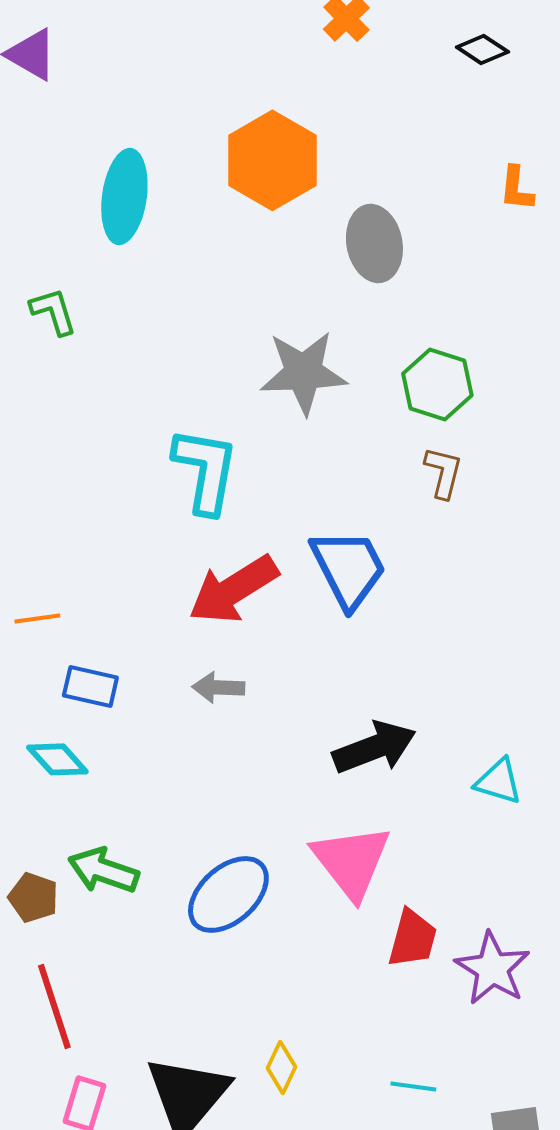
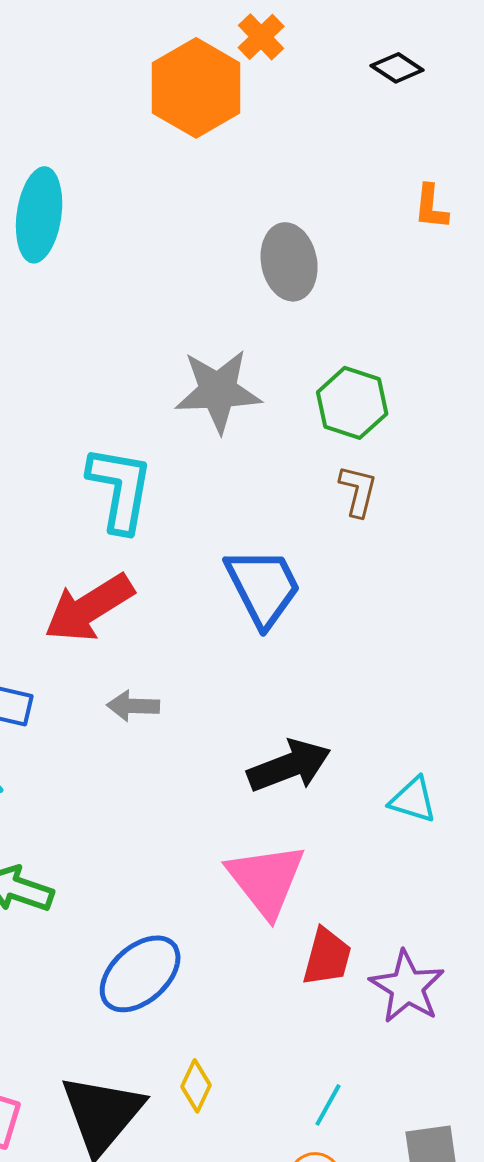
orange hexagon: (272, 160) -> (196, 88), moved
red arrow: (233, 589) -> (89, 608), moved
blue ellipse: (228, 894) -> (140, 974), moved
cyan line: (413, 1086) -> (328, 1105), turned -69

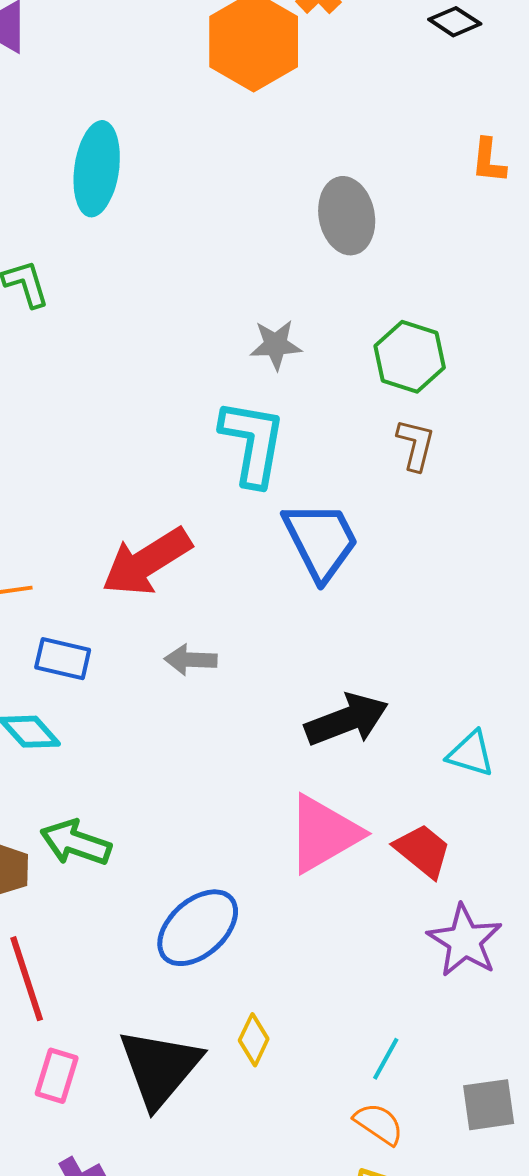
gray star: (218, 391) -> (276, 345), size x0.6
cyan L-shape: (120, 489) -> (253, 443), moved
pink triangle: (266, 880) -> (324, 834), turned 38
red trapezoid: (327, 957) -> (423, 851), moved, turned -66

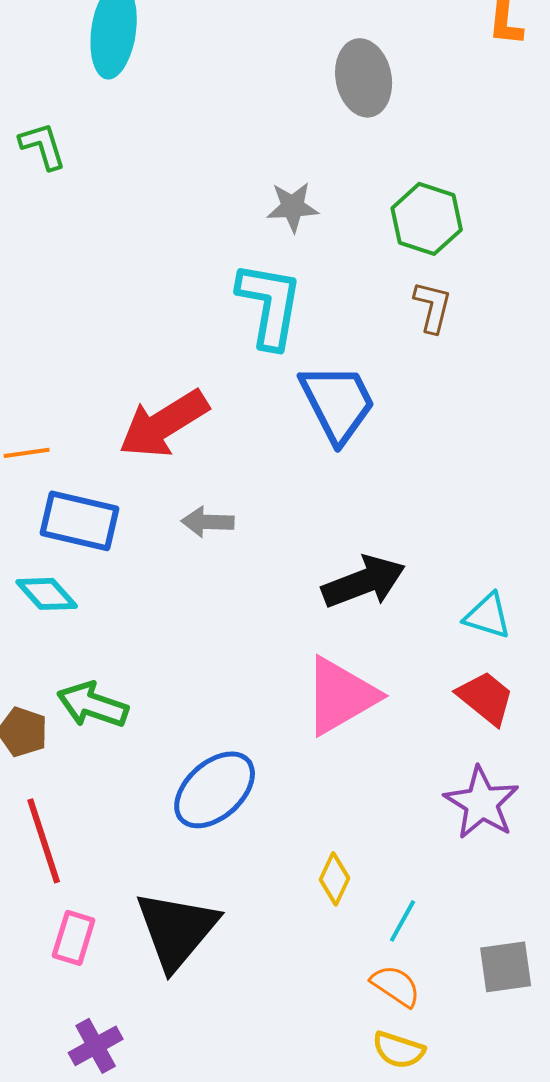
blue rectangle: (63, 659) -> (80, 521), size x1.4
red trapezoid: (423, 851) -> (486, 698), moved
yellow diamond: (254, 1040) -> (335, 879), moved

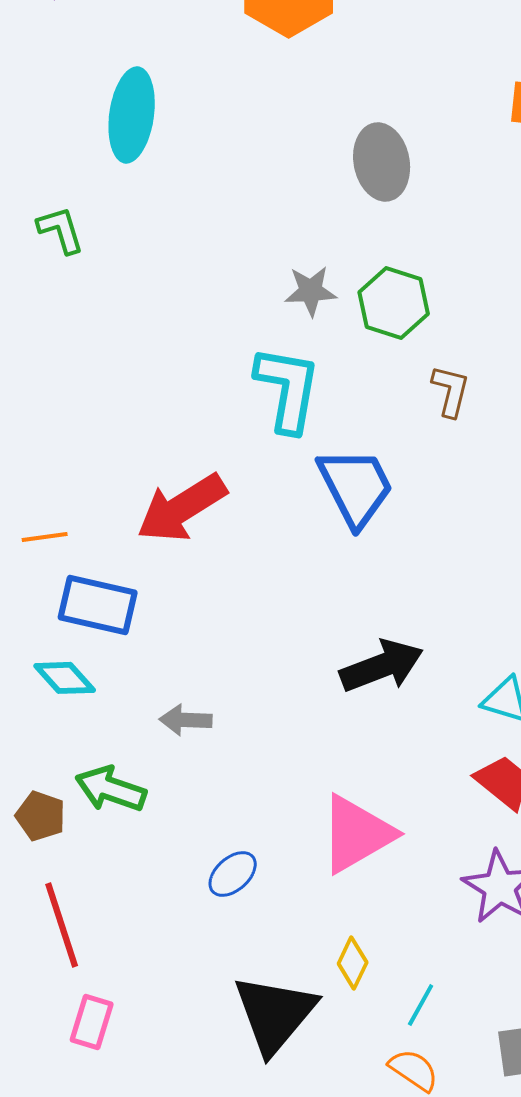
green hexagon: (427, 219) -> (394, 303), moved
gray arrow: (208, 522) -> (186, 720), moved
pink triangle: (341, 696) -> (357, 834), moved
blue ellipse: (215, 790) -> (233, 874), size x0.6
black triangle: (177, 930) -> (275, 1014), moved

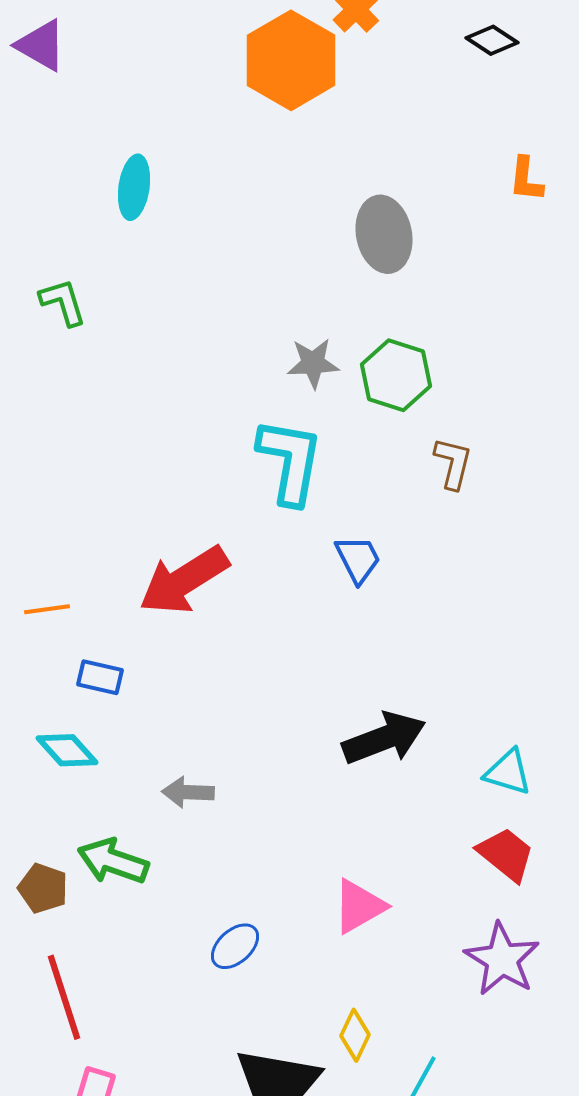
cyan ellipse: (132, 115) -> (134, 187), size x0.7
blue trapezoid: (356, 487) -> (358, 559), size x0.6
blue rectangle: (98, 605) -> (100, 677), size x0.6
pink triangle: (357, 834) -> (359, 906), size x0.7

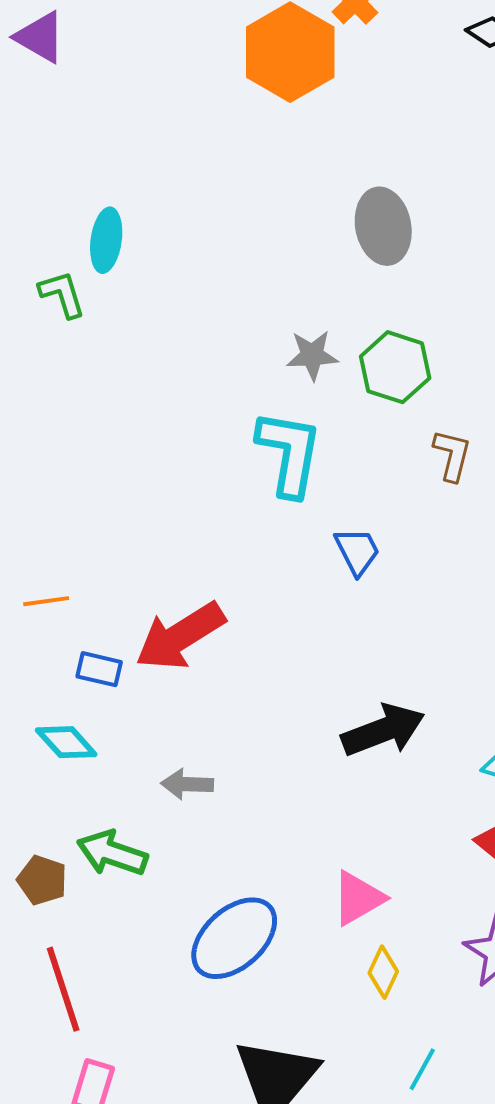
cyan ellipse: (134, 187) -> (106, 240), moved
red arrow: (184, 580) -> (180, 636), moved
blue ellipse: (235, 946) -> (234, 938), size x1.8
yellow diamond: (355, 1035) -> (383, 972), moved

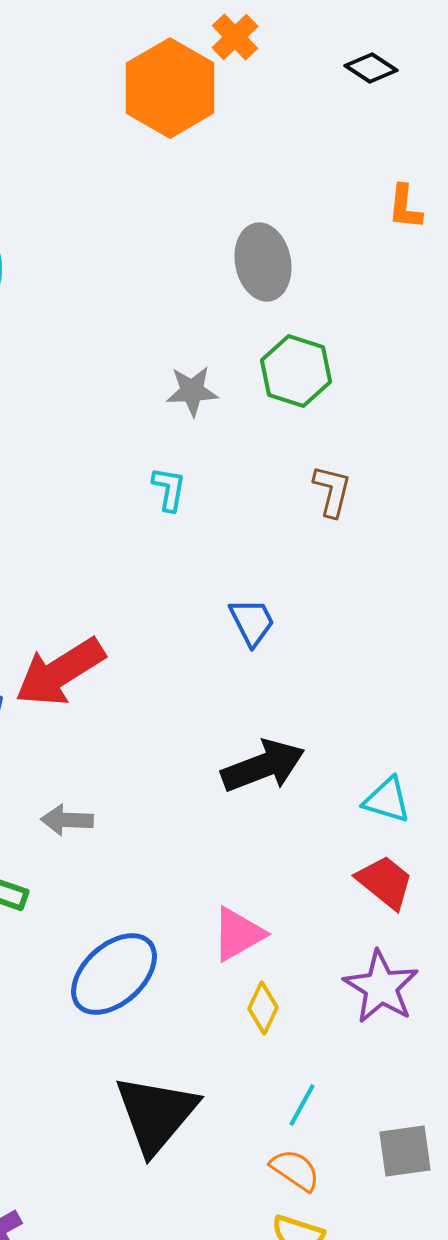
green hexagon: (395, 367) -> (296, 371), moved
cyan L-shape: (289, 453) -> (169, 489), size x0.5
blue trapezoid: (357, 551) -> (252, 622), moved

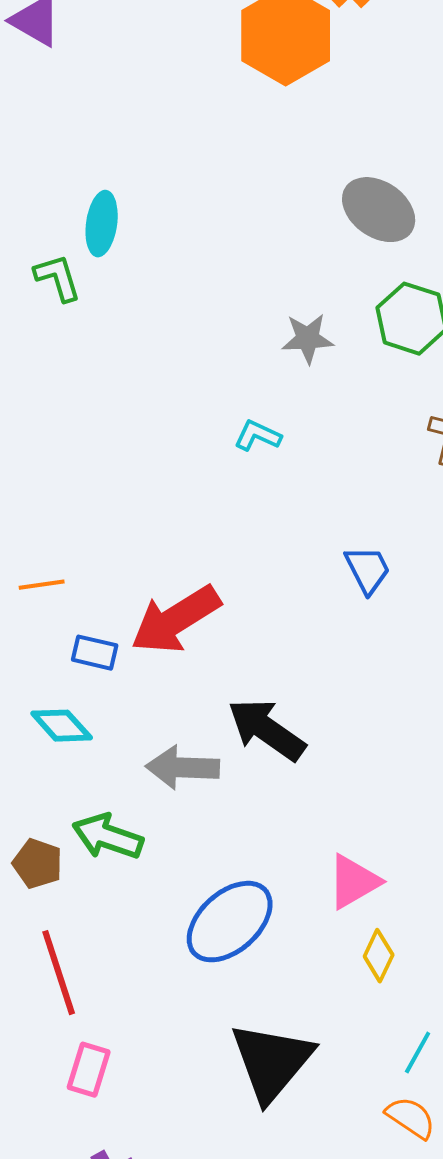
gray ellipse: (263, 262) -> (379, 210), turned -44
cyan L-shape: (169, 489) -> (258, 436), moved, turned -75
black arrow: (263, 766) -> (267, 730), moved, turned -124
gray arrow: (67, 820) -> (183, 768), size x1.4

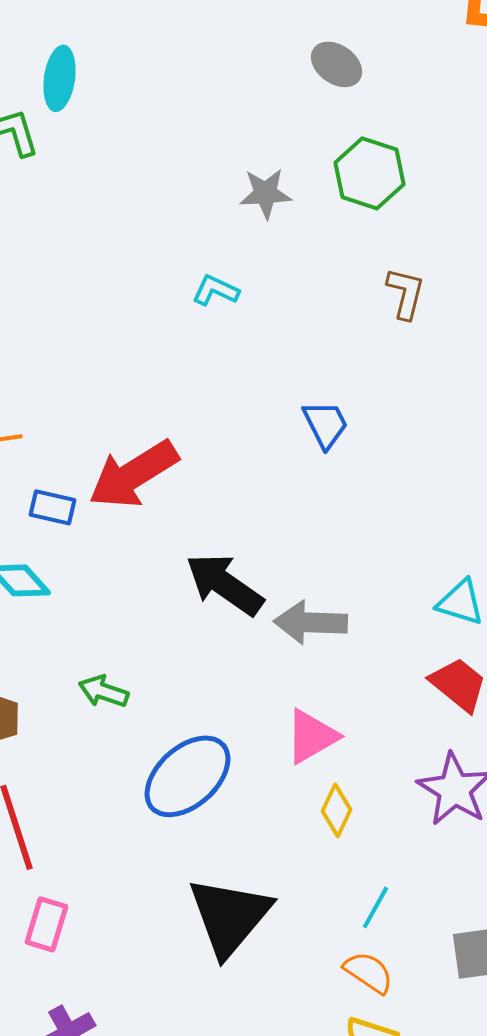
gray ellipse: (379, 210) -> (336, 64), size x0.7
gray arrow: (183, 768) -> (310, 622), moved
green arrow: (108, 837) -> (104, 691), moved, size x0.7

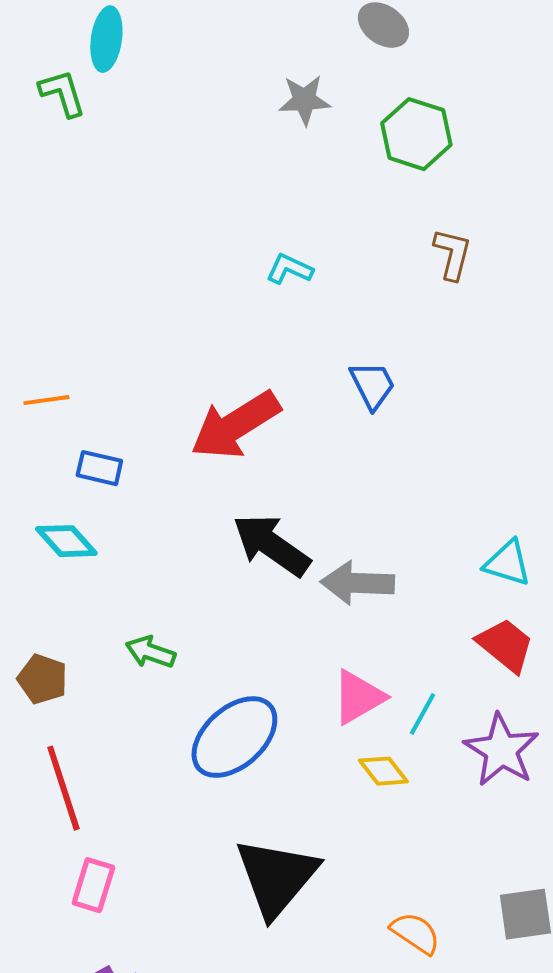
gray star: (266, 193) -> (304, 100), moved
cyan L-shape: (216, 290) -> (289, 269), moved
red arrow: (134, 474) -> (235, 425), moved
yellow diamond: (336, 810) -> (383, 771), turned -63
cyan line: (376, 907) -> (422, 714), moved

